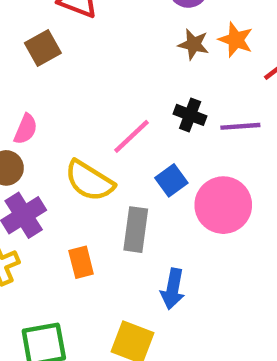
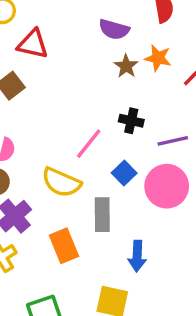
brown star: (194, 44) -> (126, 66), turned 30
purple line: (240, 126) -> (173, 141), moved
orange rectangle: (81, 262) -> (64, 246), size x1.4

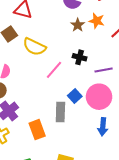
blue square: (124, 173) -> (75, 96), moved
yellow semicircle: (61, 182) -> (34, 47), moved
blue arrow: (137, 256) -> (103, 127), moved

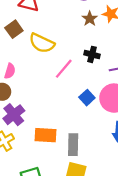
gray rectangle: (60, 112) -> (73, 145), moved
orange rectangle: (37, 130) -> (45, 135), turned -66

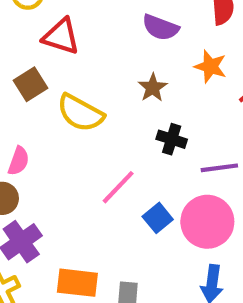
brown star: (90, 19) -> (153, 88), moved
pink line: (64, 69) -> (118, 187), moved

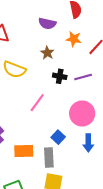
purple line: (219, 168) -> (83, 77), moved
blue square: (158, 218) -> (58, 137), moved

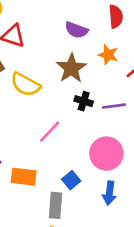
brown star: (47, 53) -> (71, 68), size x1.6
orange rectangle: (24, 151) -> (24, 177), moved

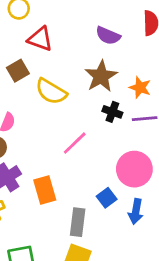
orange star: (108, 55) -> (140, 87), moved
orange rectangle: (24, 177) -> (45, 190), turned 65
blue square: (71, 180) -> (107, 198), moved

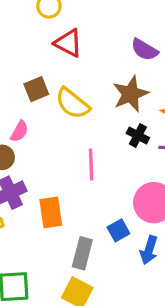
brown square: (18, 71) -> (36, 89), moved
pink line: (75, 143) -> (91, 165), turned -56

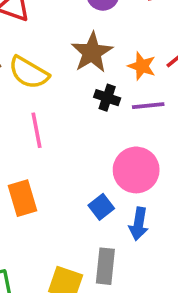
pink line: (91, 165) -> (36, 130), moved
gray rectangle: (82, 253) -> (105, 266), moved

